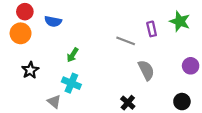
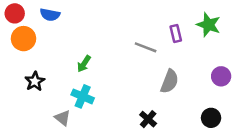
red circle: (25, 12) -> (15, 13), moved
blue semicircle: (53, 21) -> (50, 15), moved
gray semicircle: (146, 70) -> (169, 81), turned 48

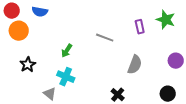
gray line: (146, 47) -> (105, 38), moved

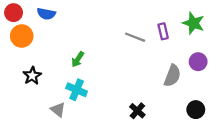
gray line: (105, 38) -> (135, 37), moved
purple circle: (176, 61) -> (198, 62), moved
gray semicircle: (135, 65) -> (172, 76), moved

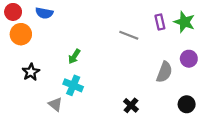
purple rectangle: (163, 31) -> (160, 22), moved

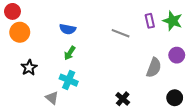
blue semicircle: (44, 13) -> (68, 29), moved

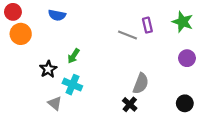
purple rectangle: (150, 21) -> (147, 25), moved
blue semicircle: (68, 29) -> (57, 15), moved
black star: (29, 68) -> (48, 69), moved
gray semicircle: (154, 68) -> (141, 83), moved

